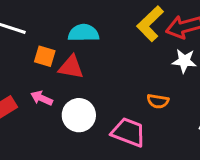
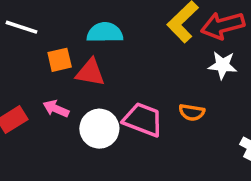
orange square: (45, 56) -> (60, 60), turned -30
pink trapezoid: (128, 132) -> (143, 120), moved

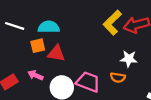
cyan semicircle: (105, 33) -> (49, 27), moved
white star: (223, 65) -> (129, 59), moved

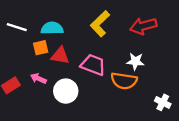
yellow L-shape: (112, 23) -> (100, 24), moved
orange semicircle: (118, 77) -> (124, 81), size x1.6
pink trapezoid: (88, 82) -> (93, 65), moved

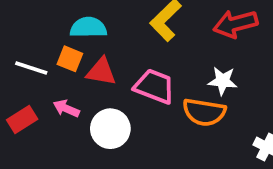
white line: (17, 27) -> (31, 68), moved
orange square: (41, 48) -> (70, 59), turned 35

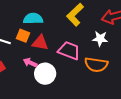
white star: (223, 81) -> (100, 39), moved
pink arrow: (66, 108) -> (30, 63), moved

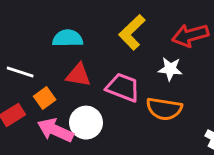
orange square: (23, 36) -> (45, 98), moved, turned 32
pink arrow: (30, 63) -> (55, 130), moved, size x1.6

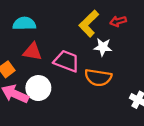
yellow L-shape: (132, 32) -> (89, 24), moved
red arrow: (190, 35) -> (118, 21), size x0.6

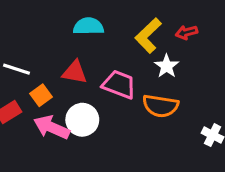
cyan semicircle: (24, 24) -> (88, 26), moved
white star: (103, 47) -> (167, 66), turned 30

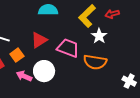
red triangle: (75, 72) -> (39, 40), turned -42
pink arrow: (52, 127) -> (24, 76), size x0.7

